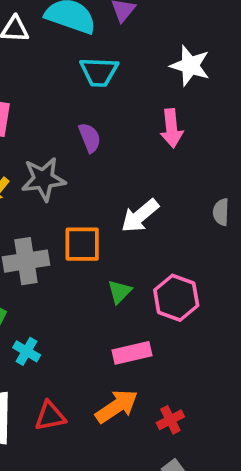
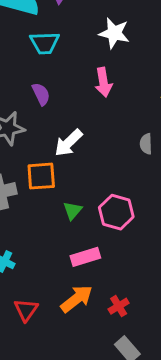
white arrow: (140, 216) -> (68, 143), moved
red triangle: (50, 416) -> (26, 310), turned -40

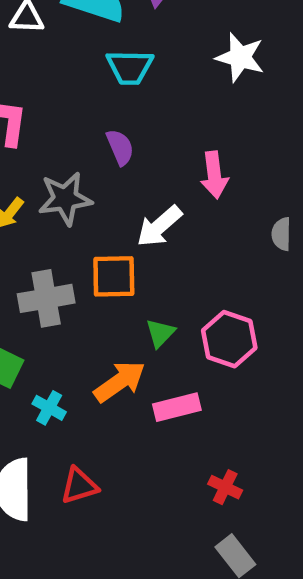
pink arrow: (103, 82) -> (214, 175), moved
orange arrow: (77, 299) -> (120, 382), moved
red cross: (119, 306) -> (225, 487), turned -36
red triangle: (26, 310) -> (79, 486), turned 35

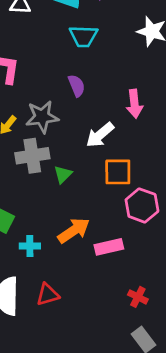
orange square: (114, 276) -> (118, 172), moved
gray cross: (46, 298) -> (32, 156), moved
green triangle: (160, 333) -> (63, 174), moved
cyan cross: (49, 408) -> (30, 246), turned -30

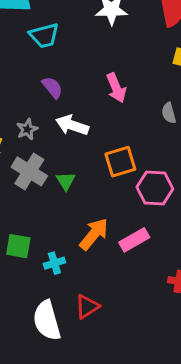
gray star: (42, 117) -> (27, 129), size x0.6
white arrow: (100, 135) -> (72, 125), moved, turned 76
gray cross: (32, 156) -> (29, 171), turned -32

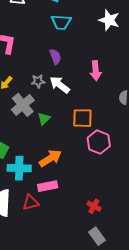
gray star: (27, 129) -> (38, 81), moved
pink rectangle: (134, 240) -> (48, 186), moved
cyan cross: (54, 263) -> (19, 168), size x1.6

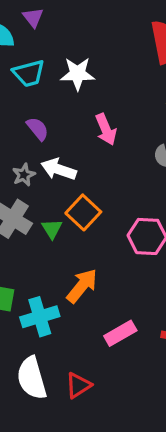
white star: (109, 20) -> (78, 74), moved
orange square: (82, 118) -> (83, 212), moved, turned -30
pink rectangle: (48, 186) -> (120, 333), moved
red triangle: (31, 203) -> (78, 385), moved

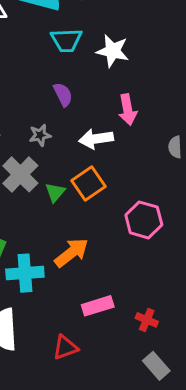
white arrow: (59, 169) -> (96, 139), moved, turned -40
red triangle: (78, 385) -> (65, 347), moved

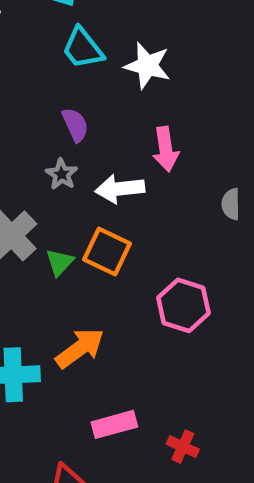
cyan trapezoid: (67, 40) -> (83, 48), turned 52
gray star: (40, 135) -> (62, 174), moved, turned -30
orange square: (88, 184) -> (107, 252), turned -32

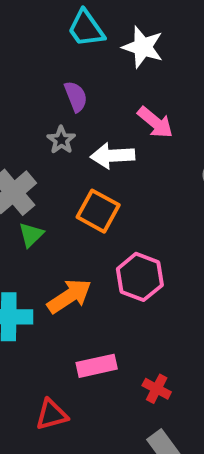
pink arrow: (166, 149) -> (155, 122), turned -45
green triangle: (60, 262) -> (31, 235), moved
pink hexagon: (183, 305) -> (140, 277), moved

